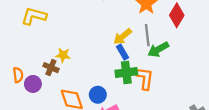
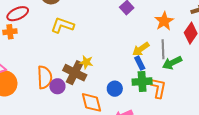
brown cross: (51, 68) -> (75, 73), size x1.6
orange semicircle: (18, 75) -> (45, 77), size x1.6
blue circle: (98, 95) -> (115, 89), moved

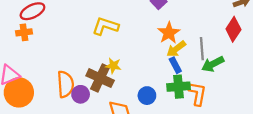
orange star: (164, 21) -> (169, 33), moved
yellow L-shape: (62, 25) -> (105, 26), moved

